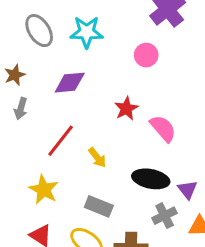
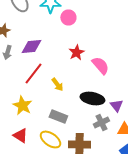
pink circle: (146, 55) -> (68, 18), moved
purple diamond: (70, 83) -> (31, 46), moved

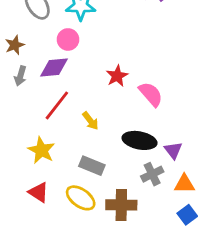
pink circle: (68, 18) -> (68, 39), moved

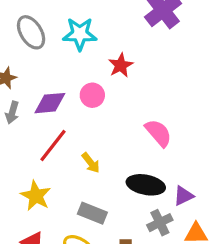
pink circle: (68, 39) -> (92, 95), moved
red star: (117, 76) -> (121, 65), moved
purple triangle: (173, 150) -> (183, 196), turned 42

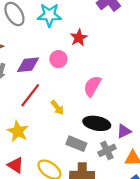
pink semicircle: (158, 133) -> (92, 86), moved, turned -110
gray rectangle: (92, 213) -> (76, 144), moved

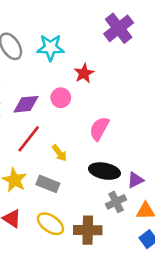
gray rectangle: (76, 144) -> (48, 184), moved

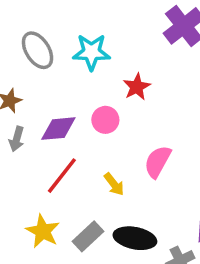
yellow arrow: (59, 153) -> (114, 184), moved
black ellipse: (104, 171) -> (135, 238), moved
gray rectangle: (48, 184) -> (88, 236), turned -65

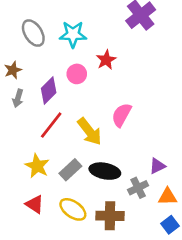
pink circle: (105, 120) -> (77, 74), moved
purple diamond: (58, 129) -> (49, 91), turned -40
yellow arrow: (114, 184) -> (90, 131), size x1.6

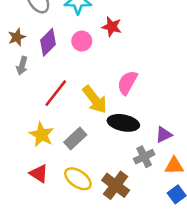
red star: (106, 60) -> (112, 27), turned -30
purple diamond: (49, 91) -> (48, 42), moved
black ellipse: (105, 171) -> (123, 123), moved
brown cross: (110, 216) -> (116, 185), turned 36

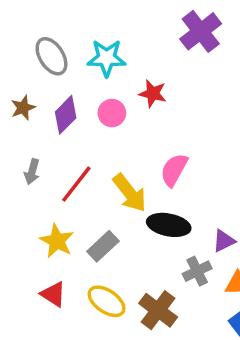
gray arrow: (22, 66) -> (32, 172), moved

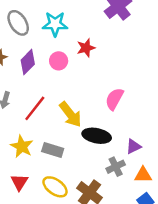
red star: (153, 94) -> (86, 48), turned -30
pink semicircle: (174, 170) -> (114, 99), moved
gray rectangle: (103, 246) -> (53, 150), turned 60
red triangle: (53, 294) -> (19, 182), turned 30

